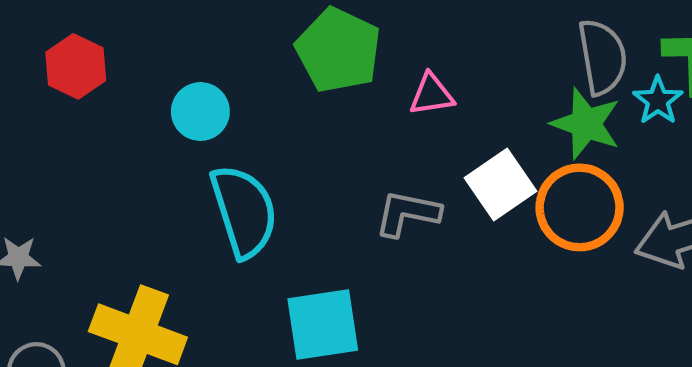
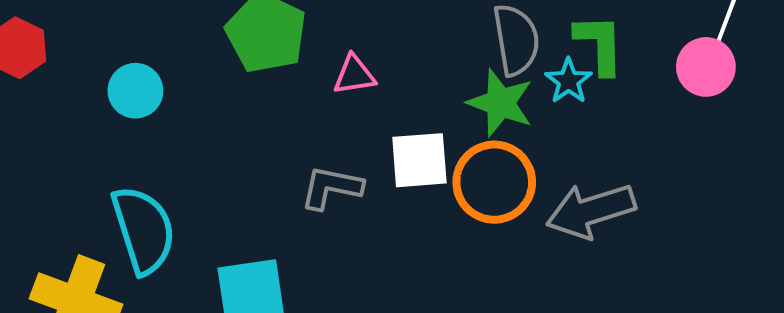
white square: (500, 184) -> (419, 160), turned 30
cyan semicircle: (244, 211) -> (143, 230), moved

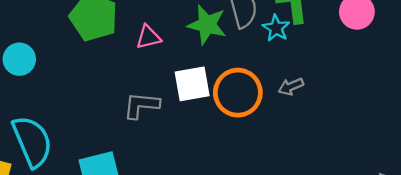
green star: (500, 103) -> (207, 25), moved
gray arrow: (591, 211) -> (291, 87), moved, size x0.5

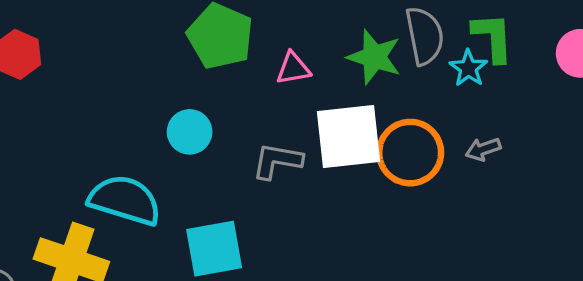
cyan circle: (19, 59) -> (190, 132), moved
white square: (192, 84) -> (348, 136), size x1.4
cyan semicircle: (32, 141) -> (125, 200), turned -54

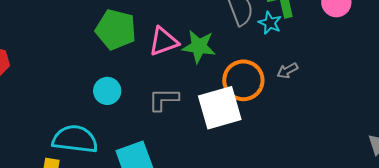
green star: (374, 57) -> (199, 46), moved
pink triangle: (293, 68) -> (164, 42), size x1.4
white square: (348, 136) -> (220, 108), moved

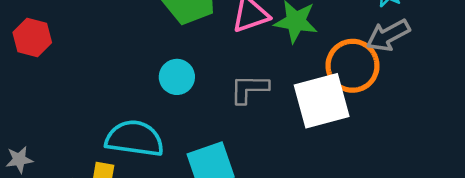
gray arrow: (287, 71) -> (388, 35), moved, size x1.6

